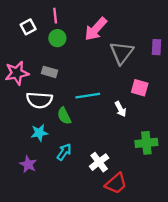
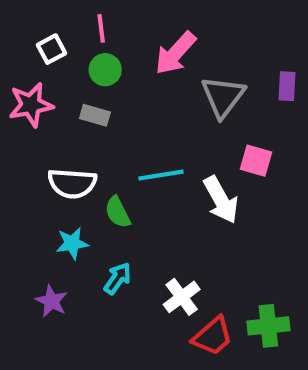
gray rectangle: (50, 72) -> (95, 115), moved
pink star: (17, 73) -> (31, 105), moved
white arrow: (120, 109) -> (221, 200), size x1.6
green cross: (146, 143) -> (268, 326), moved

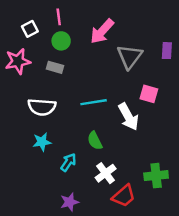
green semicircle: (118, 212) -> (95, 141), moved
purple star: (51, 301) -> (70, 202), moved, turned 30
green cross: (268, 326) -> (156, 176), moved

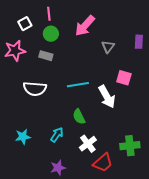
gray triangle: (130, 57) -> (108, 47), size x0.6
cyan star: (42, 142) -> (23, 137), moved

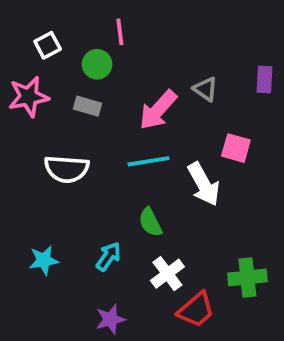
pink line: (49, 14) -> (120, 32), moved
pink arrow: (85, 26) -> (158, 110), moved
gray triangle: (108, 47) -> (206, 89), turned -32

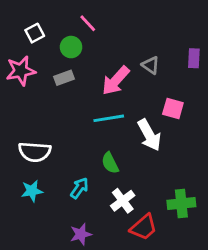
pink line: (120, 32) -> (88, 23), turned -36
gray rectangle: (88, 106) -> (64, 78), turned -36
white semicircle: (67, 169) -> (35, 152), moved

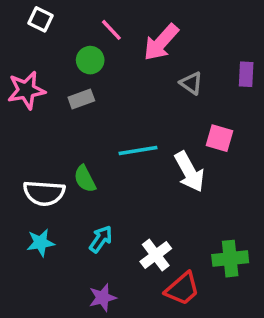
white square: (35, 33) -> (41, 19), moved, turned -36
pink arrow: (116, 81) -> (161, 42), moved
green semicircle: (110, 163) -> (85, 179), moved

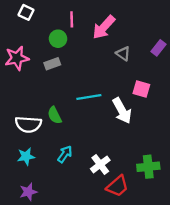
pink line: (111, 30) -> (72, 19), turned 42
purple rectangle: (246, 74) -> (159, 48), turned 35
purple star: (103, 298) -> (28, 192), moved

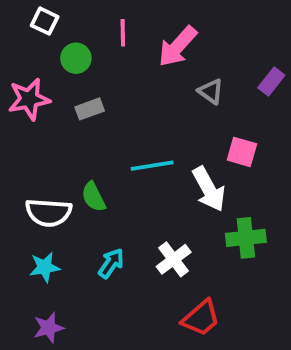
green circle: (58, 39) -> (76, 58), moved
white cross: (100, 164) -> (174, 259), moved
green cross: (148, 167) -> (246, 238), moved

